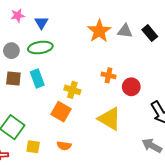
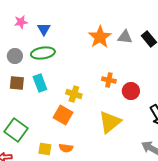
yellow triangle: (110, 119) -> (110, 122), turned 50
yellow square: (33, 147) -> (45, 149), moved

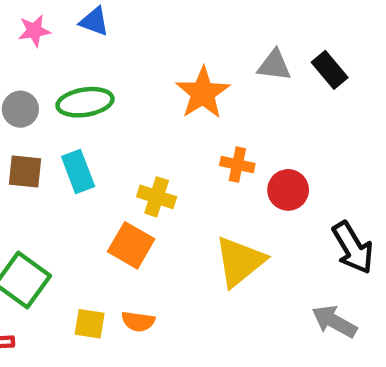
blue triangle: (44, 29) -> (94, 21), moved, turned -40
orange star: (100, 37) -> (203, 93), moved

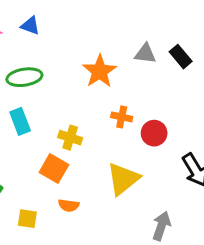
orange semicircle: (138, 321) -> (69, 205), moved
gray arrow: (334, 321) -> (161, 226), moved, turned 80

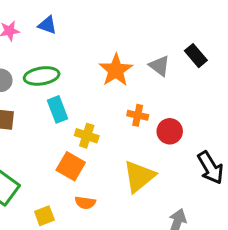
gray triangle: (145, 54) -> (160, 66), moved, turned 30
cyan rectangle: (20, 121) -> (58, 109), moved
yellow square: (27, 219) -> (44, 216), turned -30

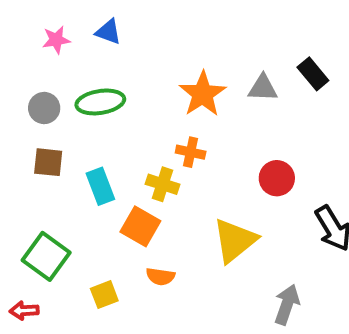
gray triangle: (160, 66) -> (263, 88), turned -35
cyan rectangle: (58, 109) -> (100, 186), moved
orange cross: (138, 115) -> (191, 152), moved

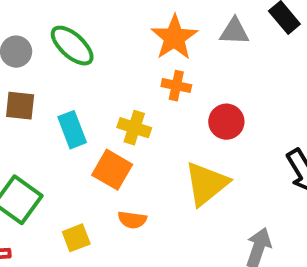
green ellipse: (100, 102) -> (72, 46), turned 51
orange cross: (191, 152) -> (176, 86), moved
red circle: (277, 178) -> (226, 122), moved

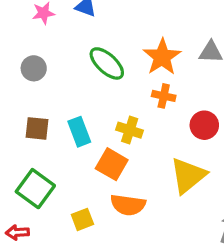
green ellipse: (72, 46) -> (107, 63), moved
brown square: (20, 106) -> (37, 128), moved
orange semicircle: (132, 220) -> (128, 205), size x1.5

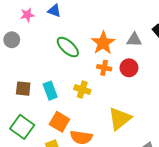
gray circle: (34, 68) -> (12, 40), moved
red circle: (204, 125) -> (129, 68), moved
orange square: (112, 164) -> (59, 122), moved

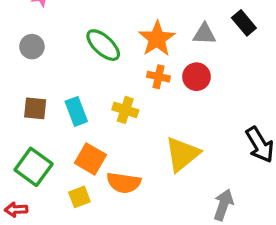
gray circle: (12, 40) -> (32, 47), moved

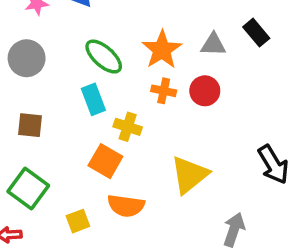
gray circle: (32, 47) -> (27, 58), size x1.4
cyan rectangle: (76, 111) -> (93, 99), moved
orange square: (90, 159) -> (105, 161), moved

